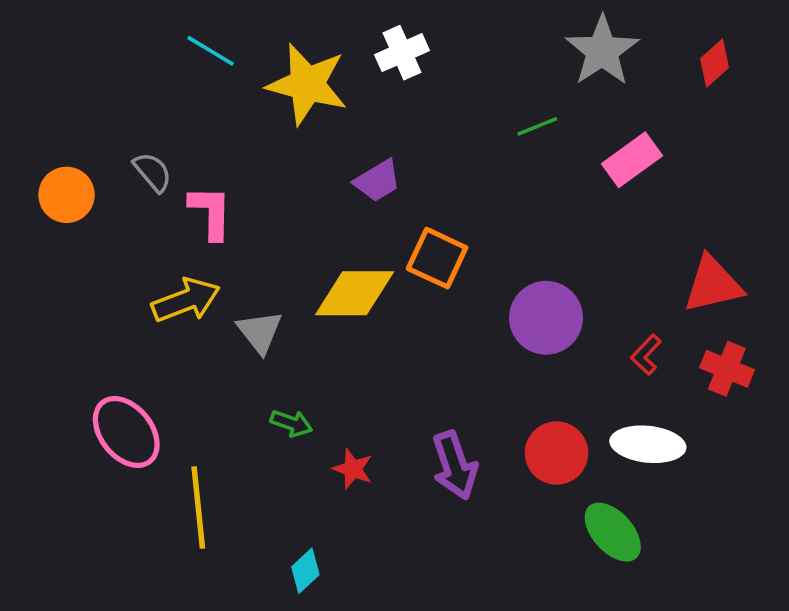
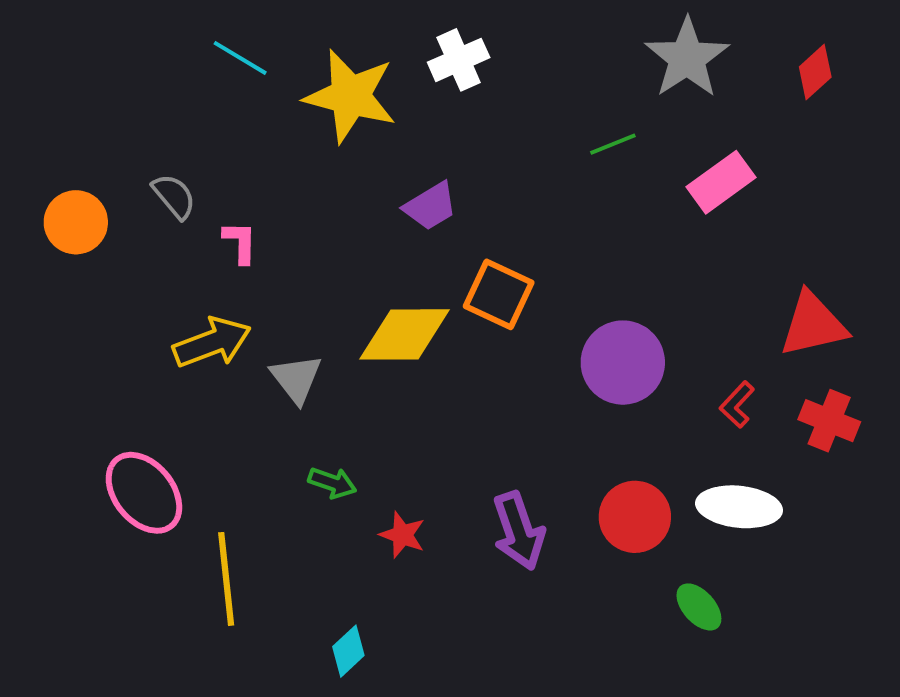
pink L-shape: (211, 212) -> (240, 242), size x0.7
green ellipse: (613, 532) -> (699, 607), size x0.7

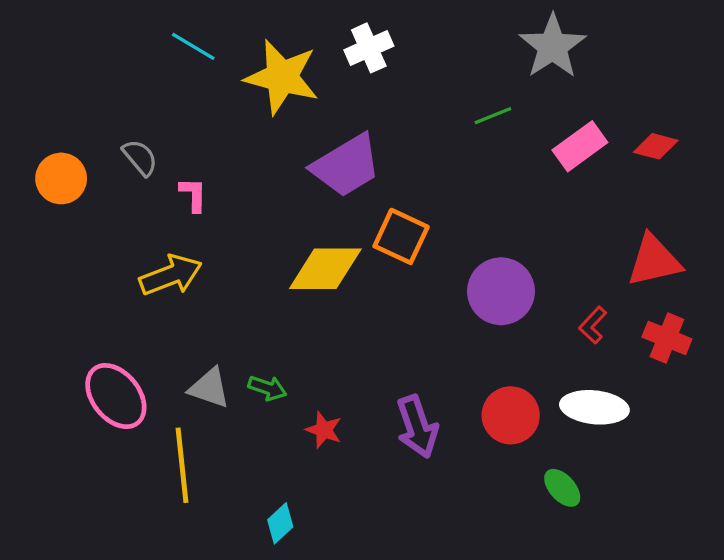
red diamond: (815, 72) -> (656, 146), moved, turned 57
purple trapezoid: (430, 206) -> (346, 166), size x1.6
gray triangle: (296, 379) -> (209, 388), moved, turned -33

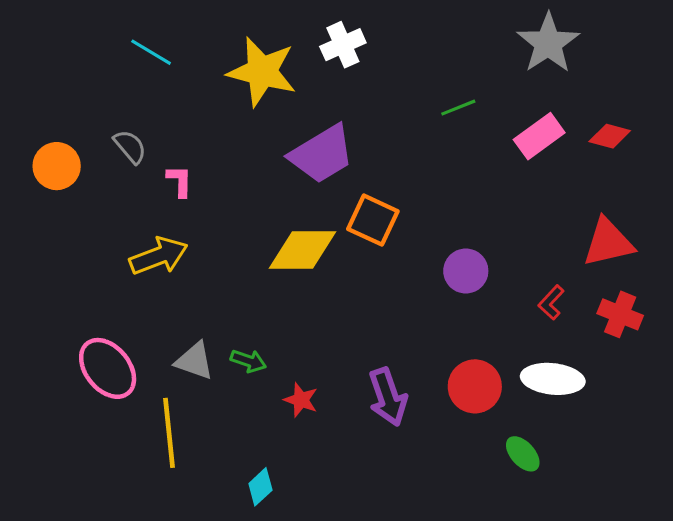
cyan line: (193, 46) -> (151, 52), moved
gray star: (553, 46) -> (548, 43), moved
purple circle: (501, 291) -> (466, 271), size x0.7

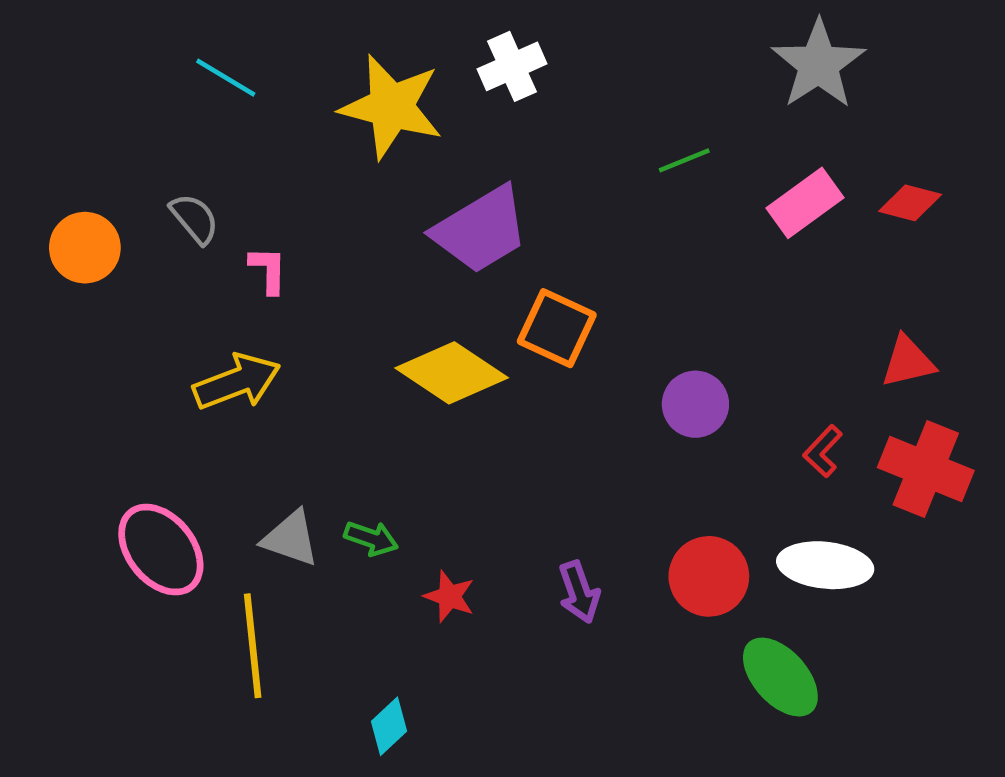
red triangle: (608, 243) -> (908, 362), size x0.7
yellow diamond: (302, 250) -> (452, 373), turned 34
red cross: (620, 314) -> (926, 469), size x1.4
purple arrow: (388, 397) -> (579, 592), size x0.7
green ellipse: (523, 454) -> (780, 677), size x1.5

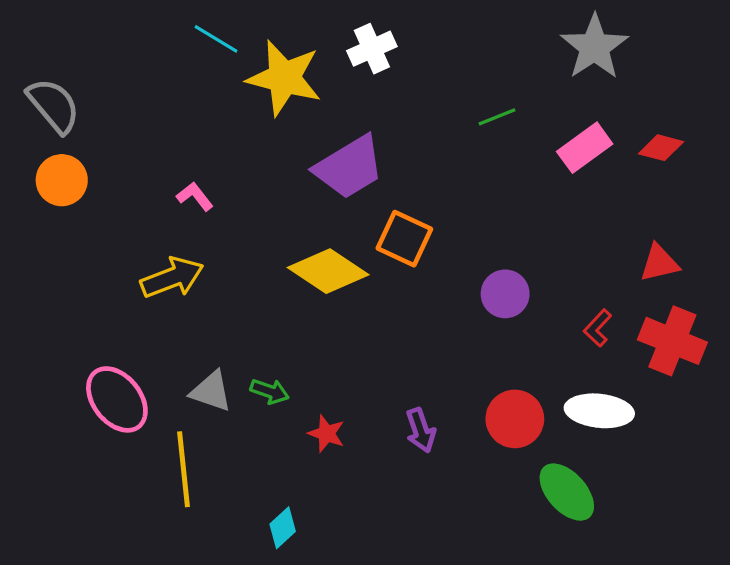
cyan line: (226, 78) -> (216, 39), moved
gray semicircle: (194, 219) -> (54, 105), moved, size x1.5
pink L-shape: (268, 270) -> (195, 196), turned -39

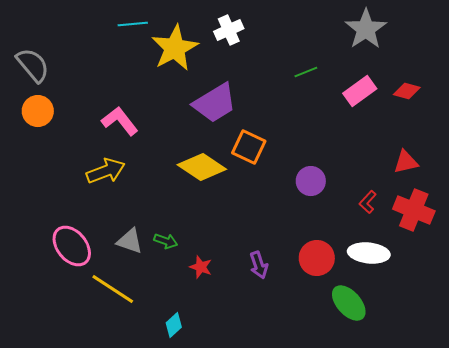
cyan line: (216, 39) -> (133, 24), turned -36
yellow star: (284, 78) -> (175, 48), turned 30
pink L-shape: (195, 196) -> (120, 121), size x1.6
yellow line: (184, 469) -> (113, 289), turned -51

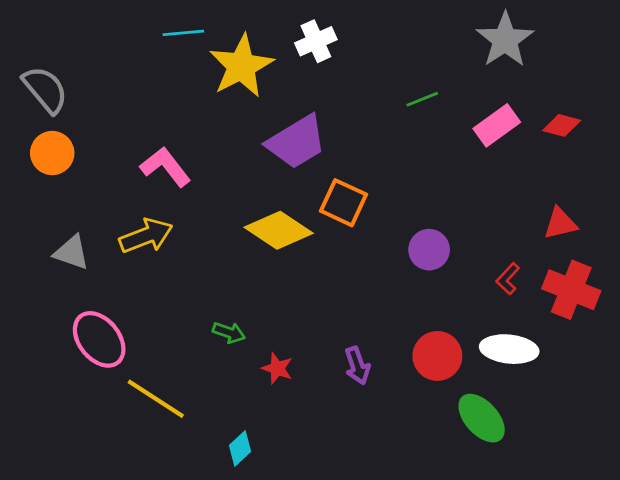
gray triangle: (130, 241) -> (72, 252), moved

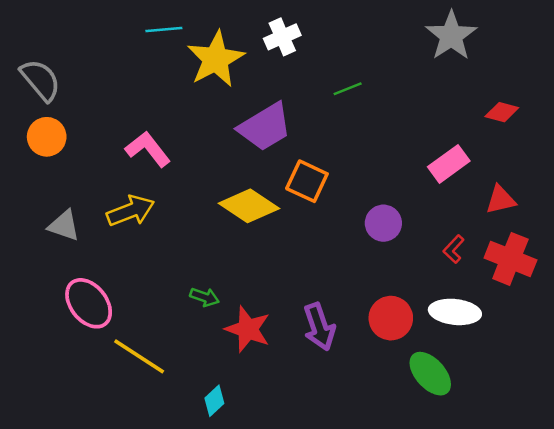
green line: (422, 99) -> (348, 89), moved
pink rectangle: (497, 125) -> (449, 164), moved
purple arrow: (357, 366) -> (319, 327), size x1.4
red star: (277, 368) -> (248, 329), size x1.6

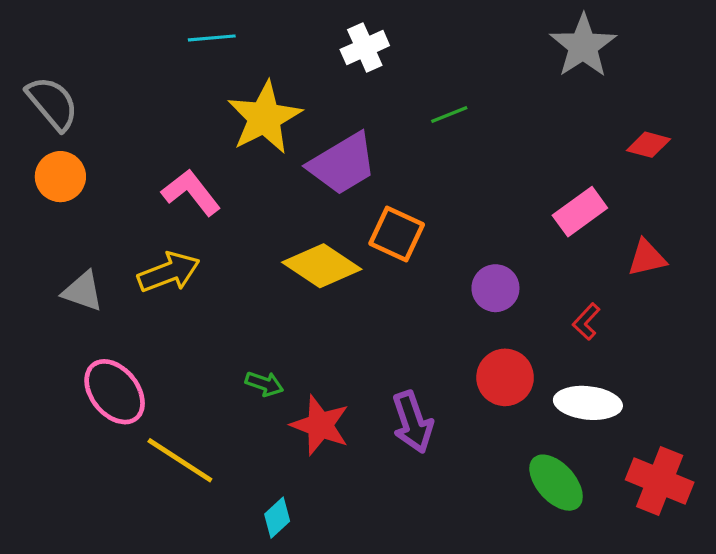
yellow star: (216, 59) -> (264, 118), moved
red cross: (510, 259) -> (660, 481), moved
red circle: (391, 318) -> (505, 377), moved

